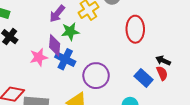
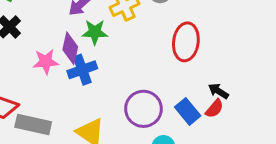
blue cross: (65, 59) -> (82, 70), turned 36
red semicircle: (162, 73) -> (214, 109), turned 56
purple circle: (96, 76) -> (143, 109), moved

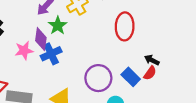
green star: (95, 32) -> (58, 26), turned -30

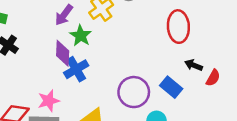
red ellipse: (125, 26) -> (178, 27), moved
pink star: (24, 50) -> (49, 101), moved
red semicircle: (150, 73) -> (213, 78), moved

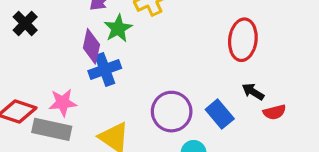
red semicircle: (213, 78) -> (274, 112), turned 36

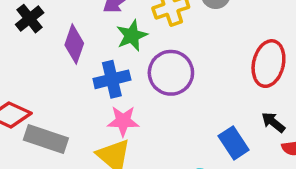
purple diamond: (91, 46) -> (74, 44), moved
pink star: (63, 103) -> (123, 121), moved
purple circle: (172, 112) -> (171, 73), moved

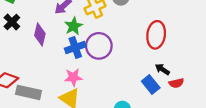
blue cross: (112, 79) -> (75, 48), moved
blue rectangle: (234, 143) -> (151, 85), moved

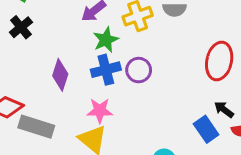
purple diamond: (40, 35) -> (60, 75), moved
purple circle: (99, 46) -> (139, 70), size x0.7

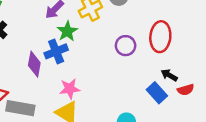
blue cross: (106, 70) -> (56, 51), moved
purple circle: (139, 70) -> (126, 46), moved

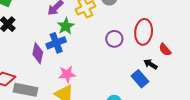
red semicircle: (186, 90) -> (165, 50), moved, turned 64

